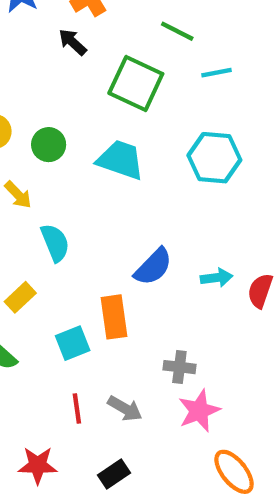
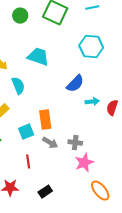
green circle: (49, 145) -> (20, 16), moved
cyan trapezoid: (121, 160) -> (38, 57), moved
blue semicircle: (153, 267) -> (75, 84), moved
gray arrow: (125, 409) -> (50, 143), moved

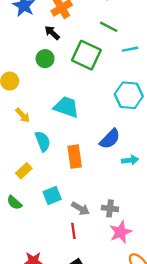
orange rectangle: (45, 120) -> (75, 157), moved
red line: (28, 162) -> (73, 231), moved

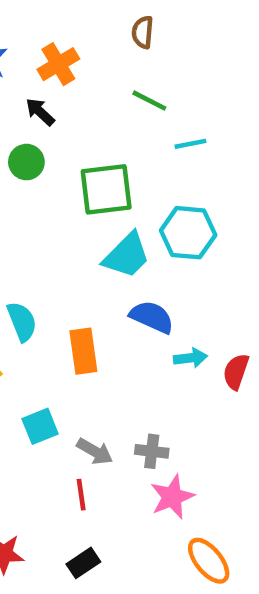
green square: (86, 55) -> (106, 189), moved, turned -32
cyan trapezoid: (66, 107) -> (127, 255), moved, turned 116
blue semicircle: (110, 139) -> (152, 317), turned -110

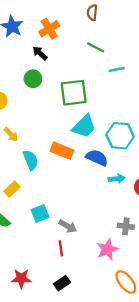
cyan hexagon: (188, 233) -> (120, 136), moved
orange rectangle: (83, 351) -> (62, 151), moved, turned -60
gray cross: (152, 451) -> (126, 226), moved

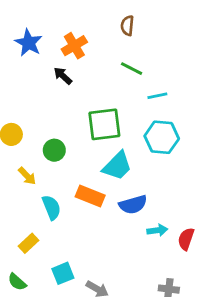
green circle: (33, 79) -> (54, 150), moved
cyan hexagon: (120, 136) -> (162, 137), moved
blue semicircle: (97, 158) -> (133, 205), turned 140

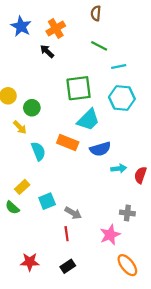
green circle: (54, 150) -> (32, 108), moved
yellow rectangle: (29, 243) -> (22, 187), moved

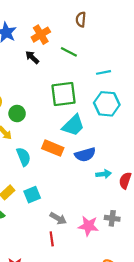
green line: (99, 46) -> (69, 52), moved
cyan square: (47, 201) -> (32, 195), moved
pink star: (110, 235) -> (88, 226), moved, turned 30

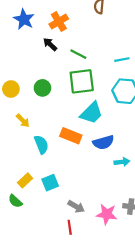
green line: (69, 52) -> (78, 54), moved
green circle: (17, 113) -> (42, 88), moved

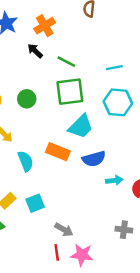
pink star: (107, 214) -> (82, 255), moved

